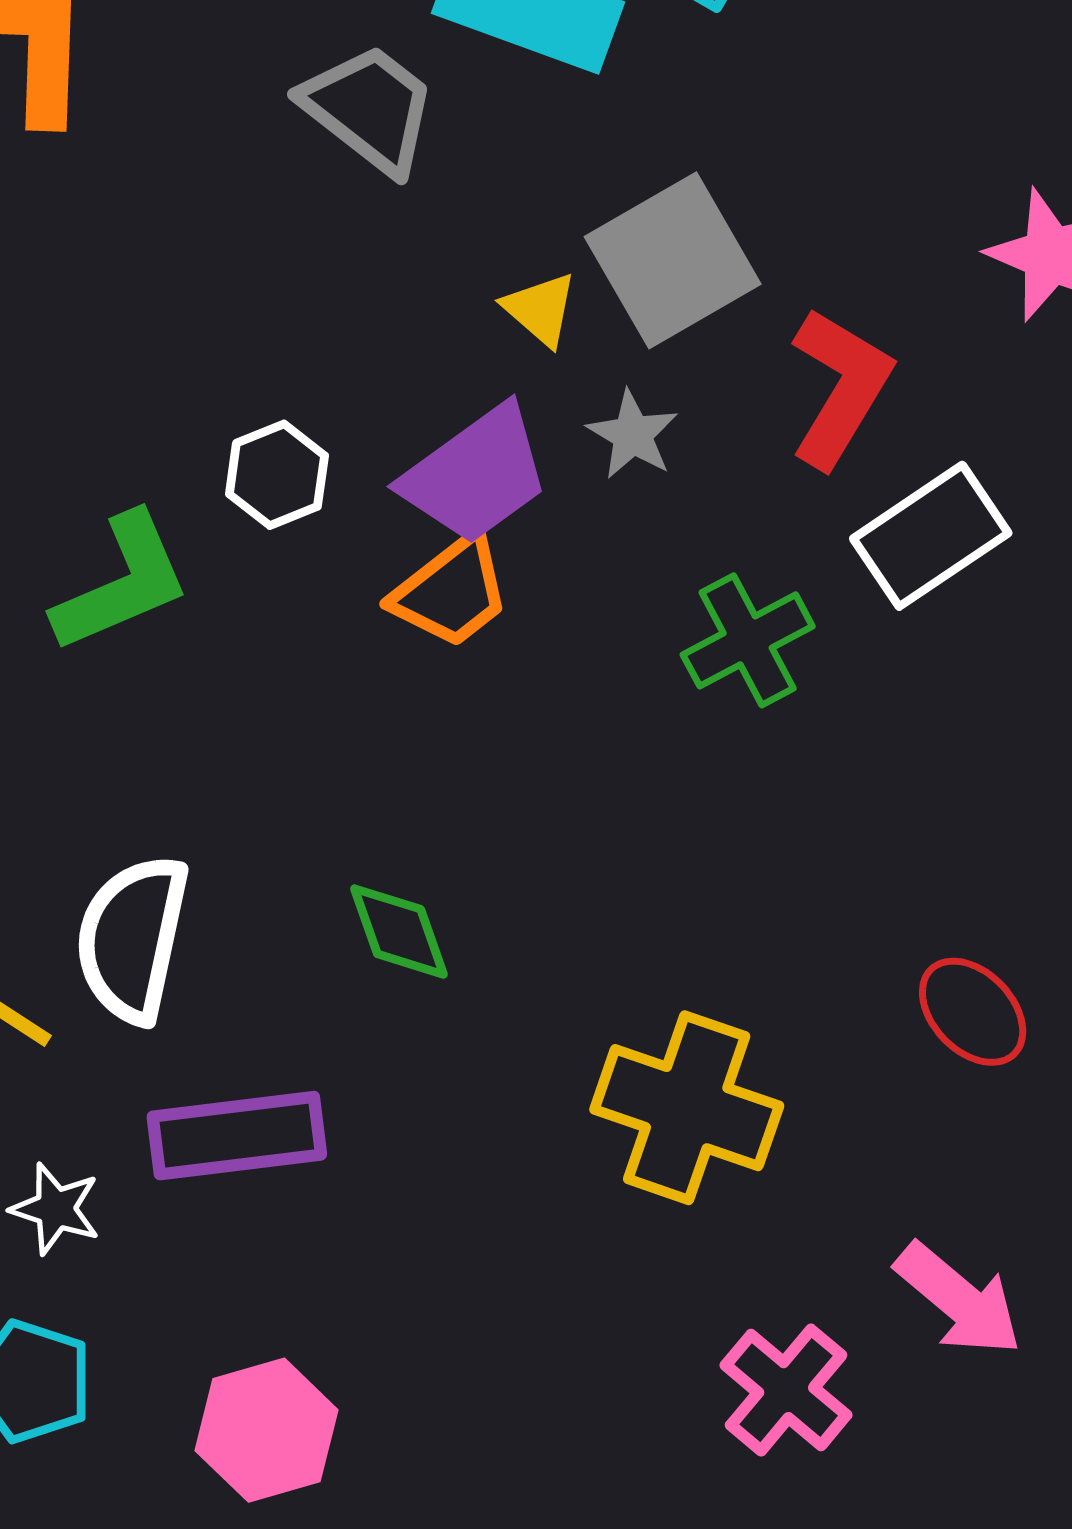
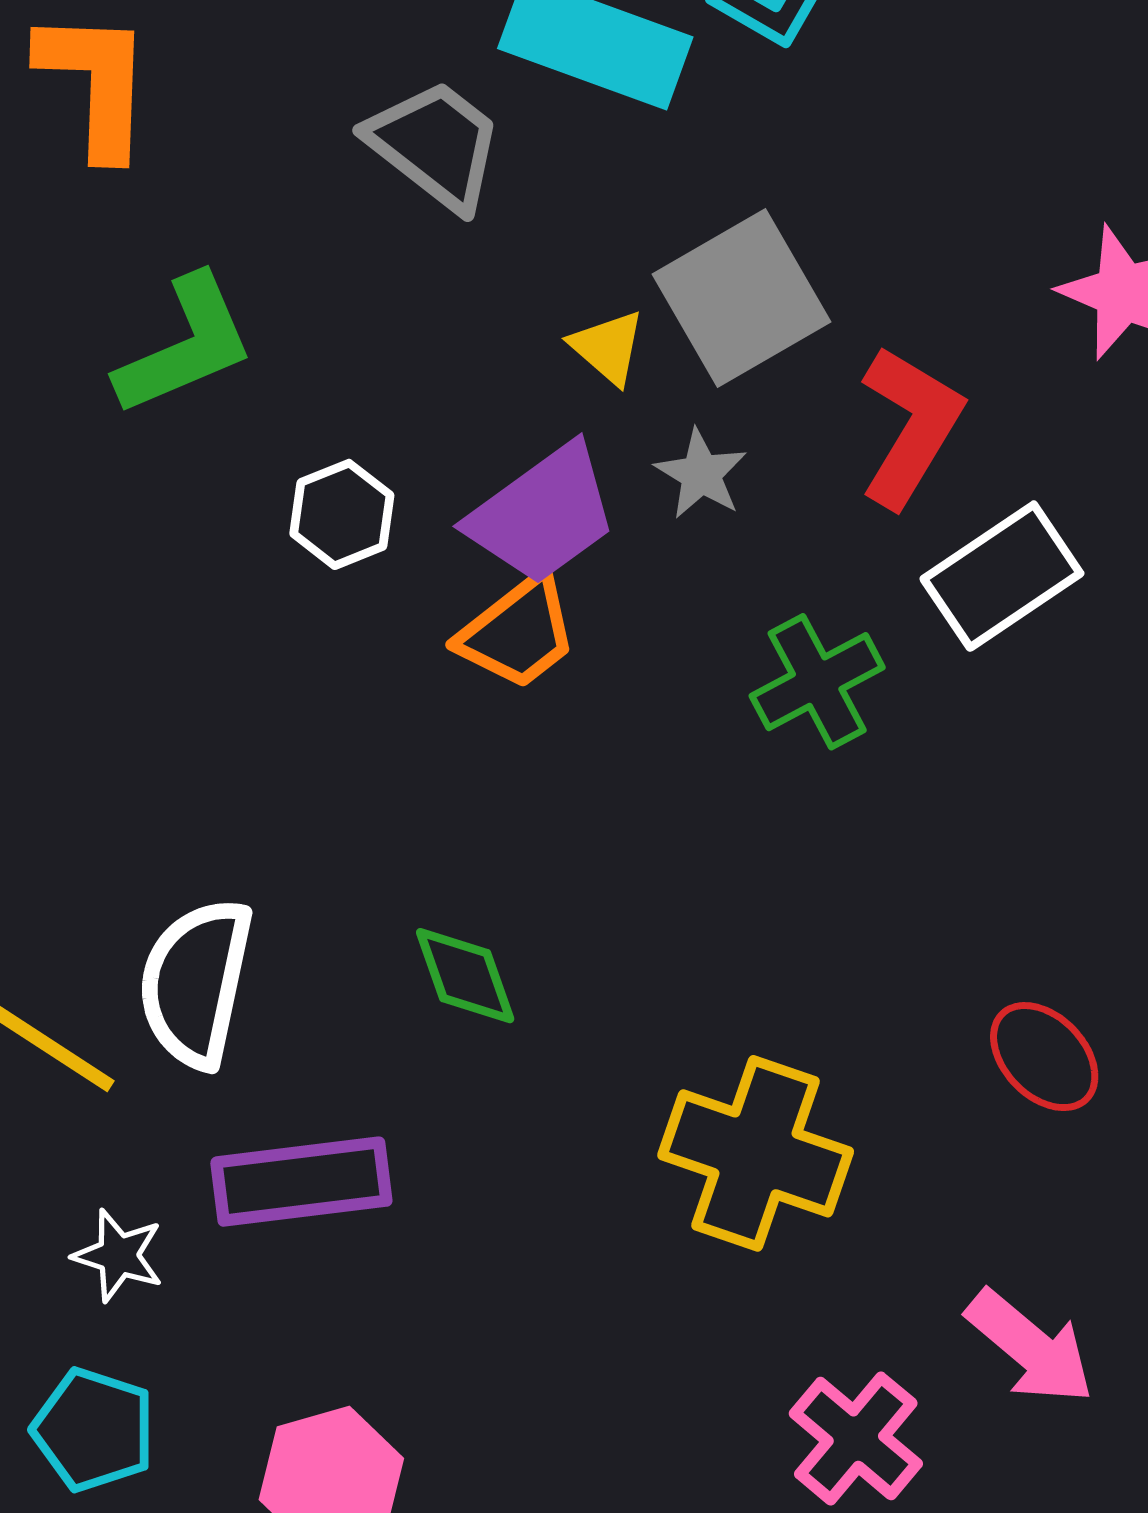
green L-shape: (122, 583) -> (185, 345), moved

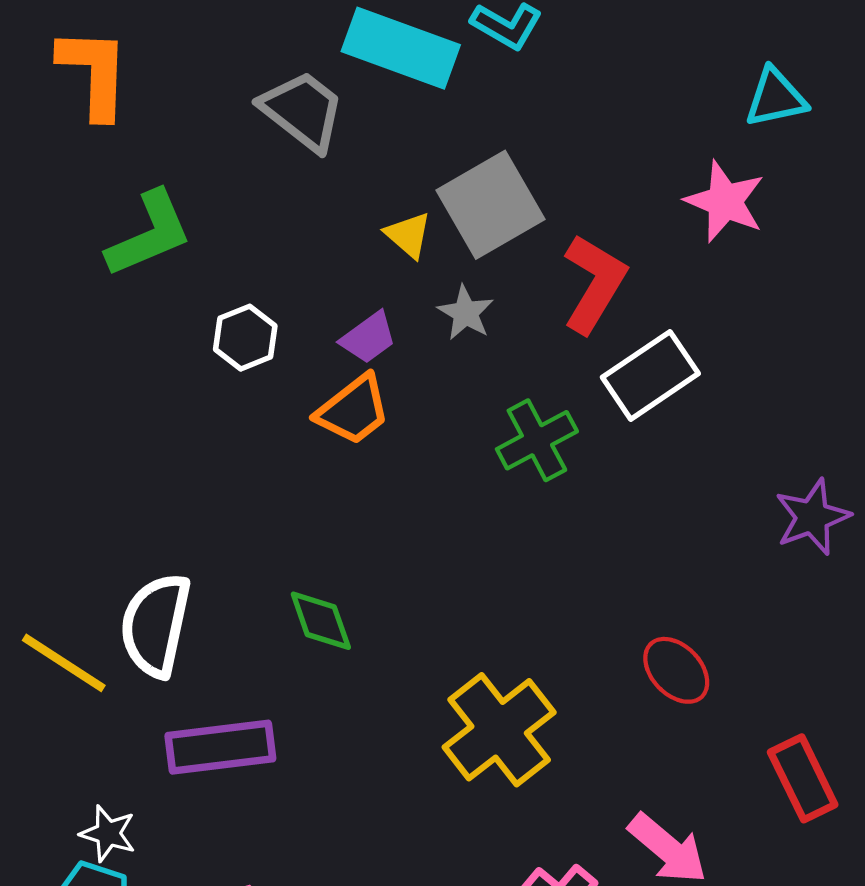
purple trapezoid: (543, 514) -> (368, 338), size x0.6
yellow cross: (756, 1153) -> (499, 730), turned 33
white star: (118, 1255) -> (108, 833), moved

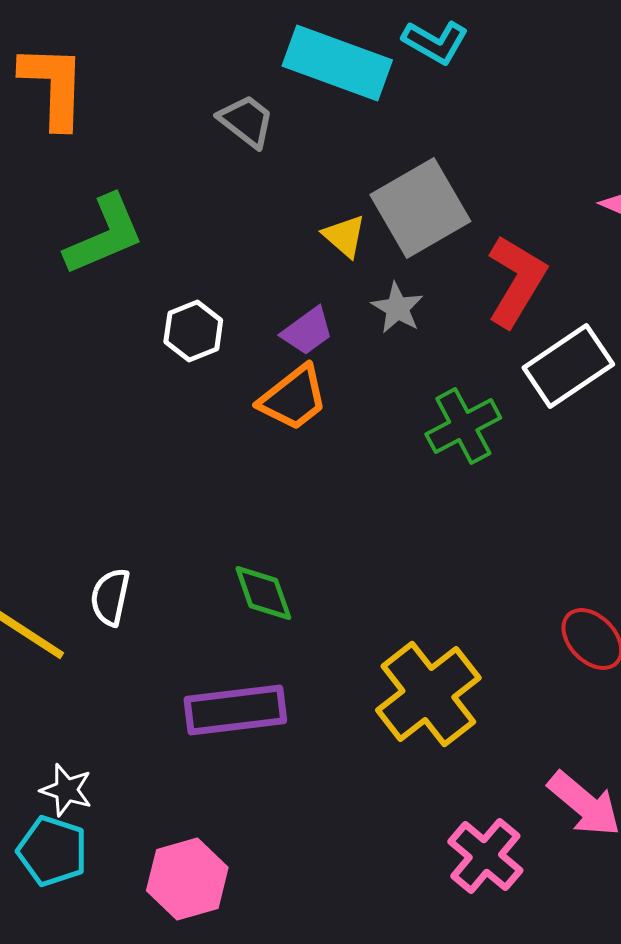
gray trapezoid: (302, 111) -> (246, 121), size x0.7
white semicircle: (156, 625) -> (110, 597), size x0.6
purple rectangle: (220, 747) -> (235, 710), moved

